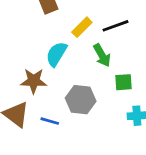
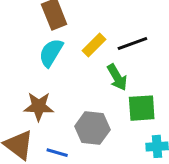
cyan semicircle: (56, 54) -> (51, 53), moved
green square: (123, 82) -> (142, 108), size x1.4

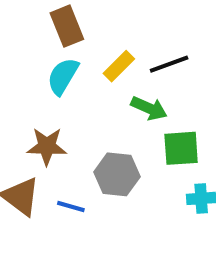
green arrow: (117, 77) -> (149, 108), turned -36

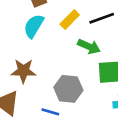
blue line: (71, 206) -> (50, 112), moved

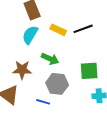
yellow rectangle: (70, 20) -> (58, 30), turned 70
green arrow: (89, 47) -> (50, 59), moved

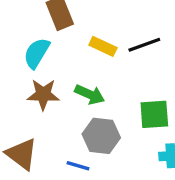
cyan semicircle: (30, 35) -> (37, 53), moved
brown star: (22, 70) -> (43, 94), moved

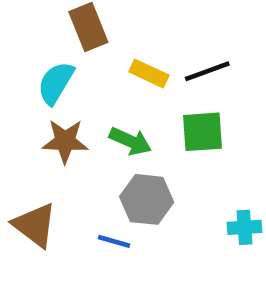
green square: (154, 114) -> (203, 132), moved

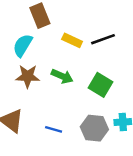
green square: (203, 132) -> (101, 85), moved, turned 35
gray hexagon: (147, 199) -> (94, 128), moved

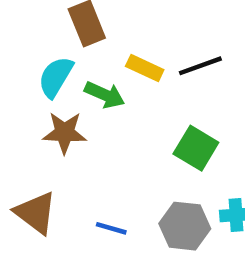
green arrow: (62, 76) -> (105, 95), moved

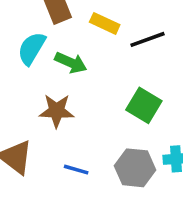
yellow rectangle: (145, 68) -> (105, 23), moved
brown star: (65, 133) -> (57, 111), moved

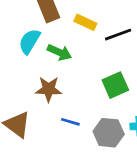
green square: (144, 105) -> (115, 85), turned 35
blue line: (76, 170) -> (70, 122), moved

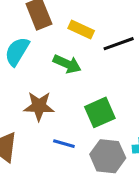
green arrow: (59, 52) -> (67, 64), moved
green square: (115, 85) -> (100, 112), moved

